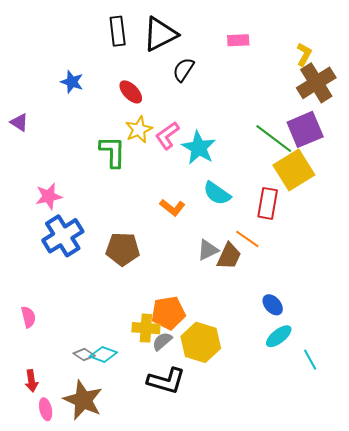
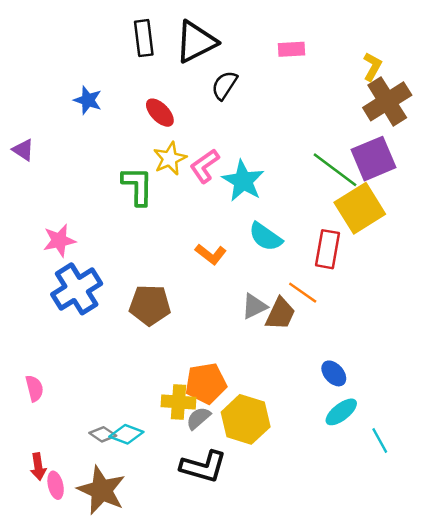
pink ellipse: (46, 409) -> (56, 485), moved

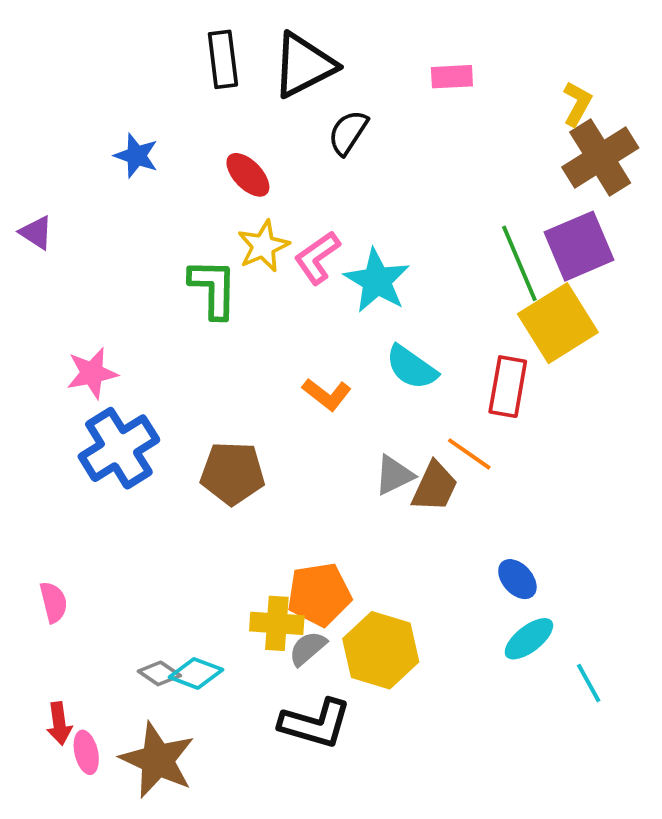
green line: (335, 170) -> (519, 263), turned 30

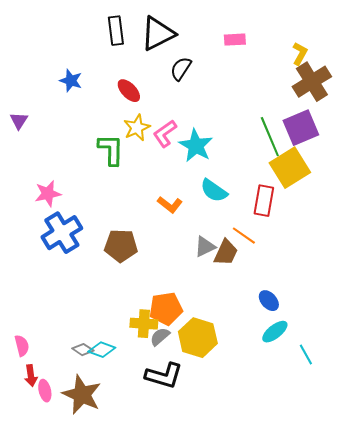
purple triangle: (36, 233) -> (19, 121), turned 30
pink semicircle: (53, 602) -> (22, 346), moved

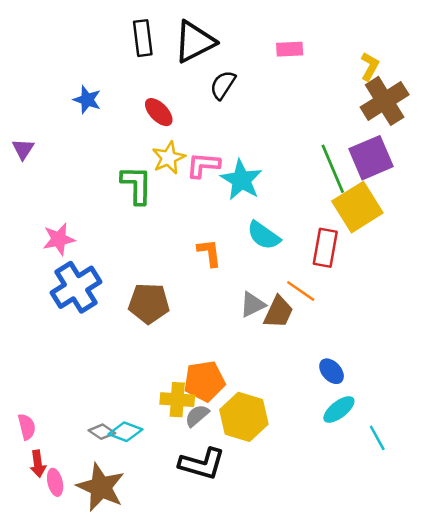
pink L-shape: (165, 134) -> (203, 165), turned 40
orange L-shape: (170, 205) -> (209, 253), turned -135

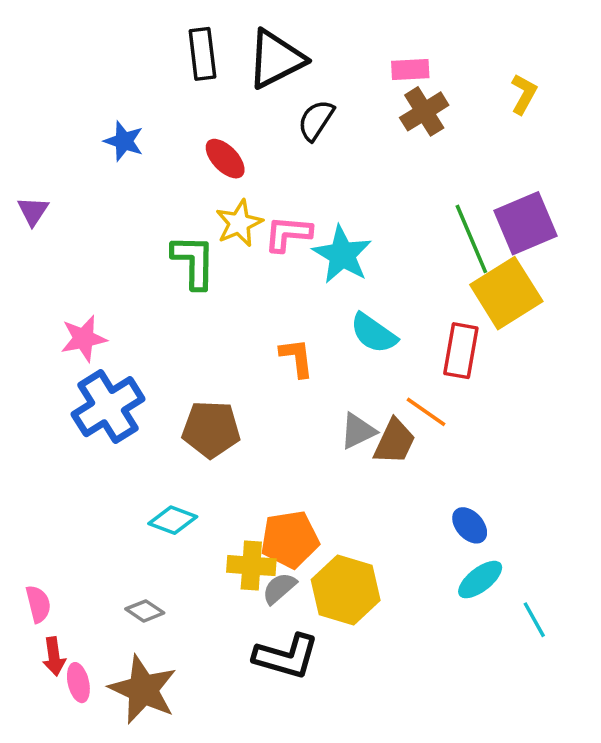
brown cross: (385, 101) -> (424, 111), moved, size x0.7
cyan diamond: (125, 432) -> (173, 520), moved

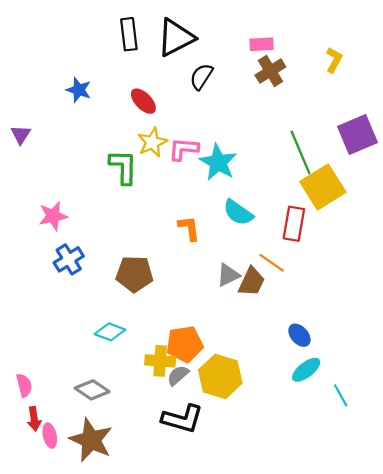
purple square: (526, 223) -> (357, 135), moved
blue cross: (108, 407) -> (69, 259), size x0.7
gray diamond: (145, 611) -> (92, 390), size x1.4

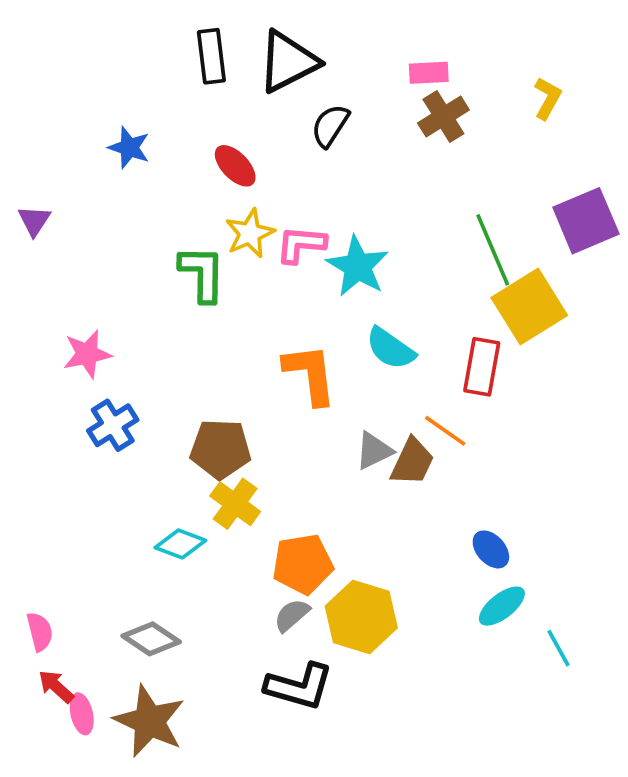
orange L-shape: (189, 228) -> (310, 374), size x1.5
yellow cross: (160, 361) -> (235, 504), moved, turned 32
red arrow: (34, 419) -> (56, 686), turned 140

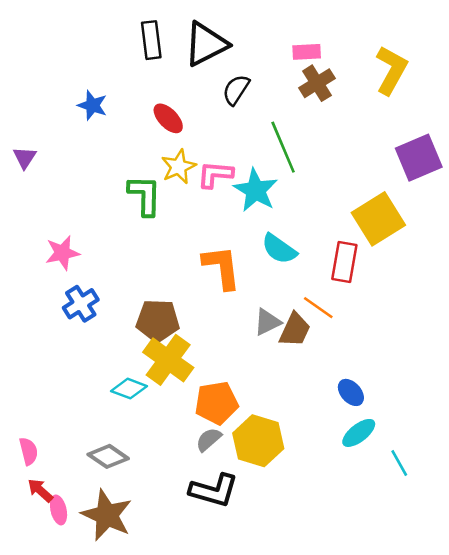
yellow L-shape: (548, 98) -> (391, 70), size x1.6
green line: (493, 250) -> (283, 147), moved
yellow cross: (235, 504) -> (168, 360), size x1.4

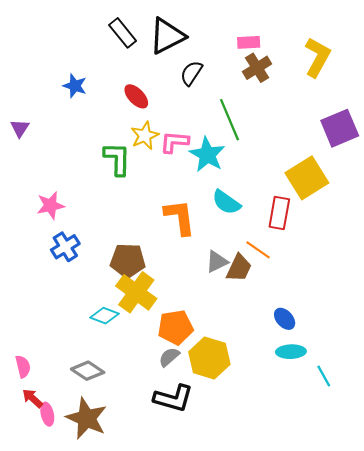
black rectangle: (151, 40) -> (123, 33), turned -32
cyan ellipse: (359, 433) -> (291, 352), turned 36

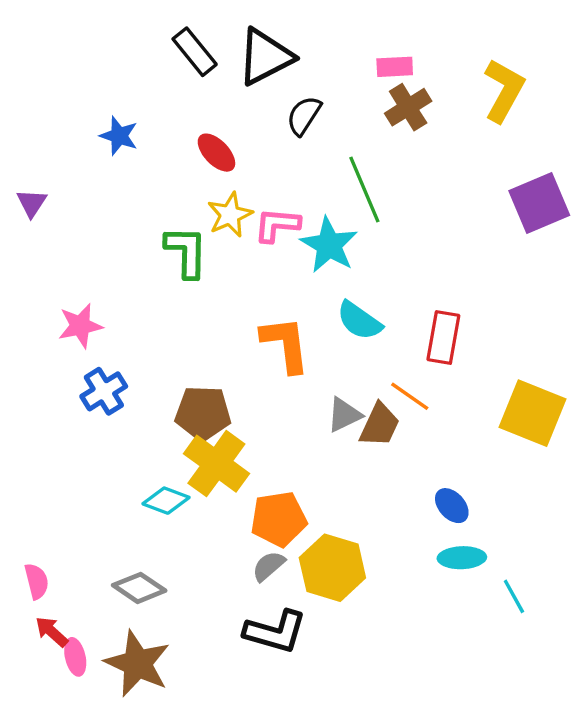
yellow square: (307, 178) -> (532, 413), moved, turned -36

